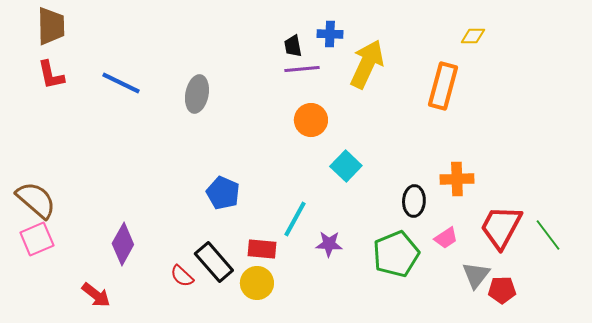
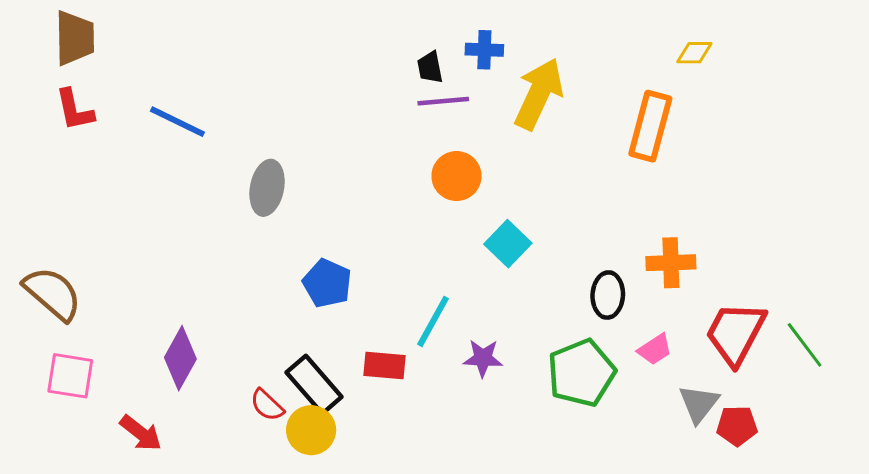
gray ellipse: (197, 94) -> (267, 188), moved
pink square: (37, 239) -> (70, 376), moved, turned 32
yellow circle: (257, 283) -> (311, 430), moved

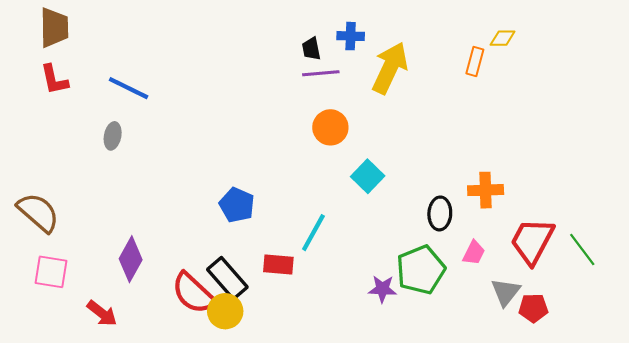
orange rectangle: (650, 126) -> (475, 62), moved, size x0.6
gray ellipse: (267, 188) -> (113, 136), moved, size x0.7
pink trapezoid: (655, 349) -> (474, 253), turned -30
purple star: (483, 358) -> (382, 289), moved
red semicircle: (267, 405) -> (193, 293), size x1.8

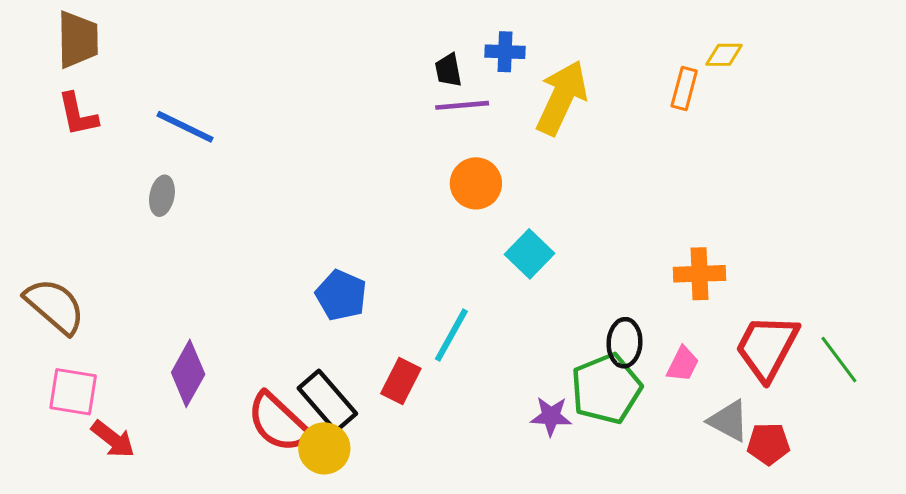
black ellipse: (440, 213) -> (624, 343), moved
red rectangle: (278, 264) -> (401, 381), turned -68
gray triangle: (506, 292) -> (729, 421), turned -40
red arrow: (102, 313) -> (113, 439), moved

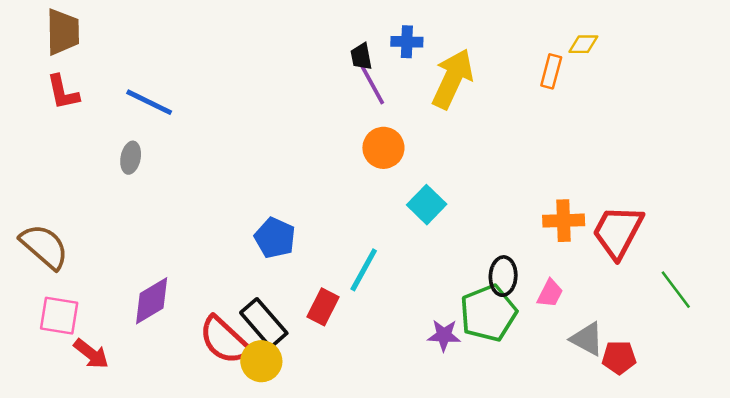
purple line: (462, 105) -> (372, 85), turned 66
red trapezoid: (767, 347) -> (618, 232), moved
purple diamond: (188, 373) -> (152, 301), turned 30

